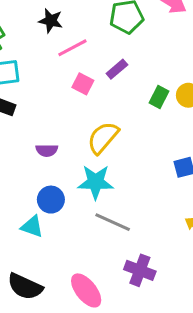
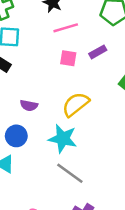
pink square: (83, 84) -> (68, 58), turned -30
blue circle: (51, 200) -> (16, 136), moved

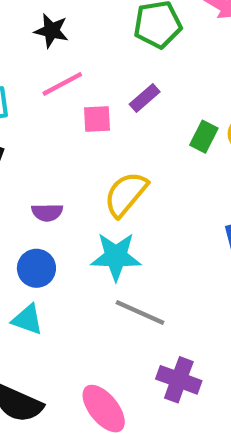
pink line: (66, 28) -> (62, 84), moved

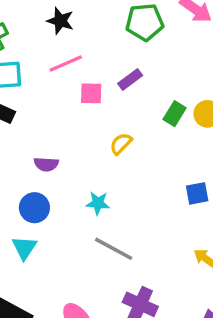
yellow semicircle: (126, 194) -> (121, 144), moved, size x0.6
cyan star: (116, 256) -> (98, 203), size x0.6
cyan triangle: (27, 320) -> (24, 248), turned 40

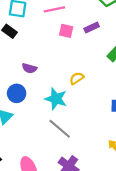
yellow semicircle: (121, 144) -> (77, 78), moved
cyan star: (98, 203) -> (56, 99), size x1.5

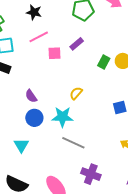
purple semicircle: (29, 68) -> (31, 96), turned 56
blue circle: (17, 93) -> (34, 118), moved

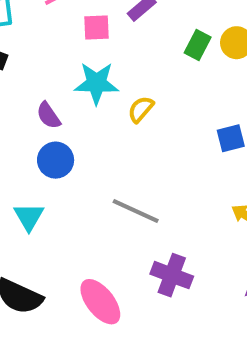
cyan star: (62, 117) -> (96, 83), moved

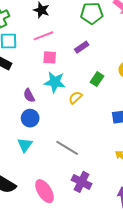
pink square: (96, 27) -> (50, 57), moved
green rectangle: (198, 45) -> (97, 79), moved
cyan triangle: (29, 217) -> (25, 145), moved

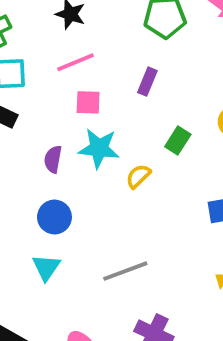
purple rectangle: (82, 47) -> (147, 82), turned -32
purple semicircle: (29, 95) -> (53, 159), moved, turned 40
gray line: (67, 148) -> (125, 271), turned -50

